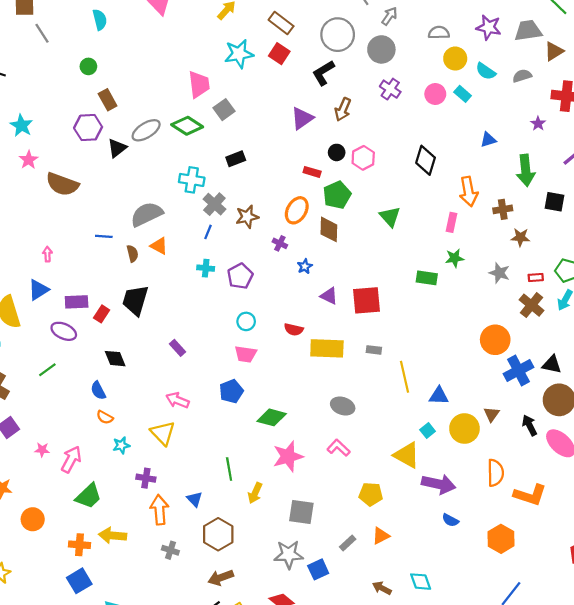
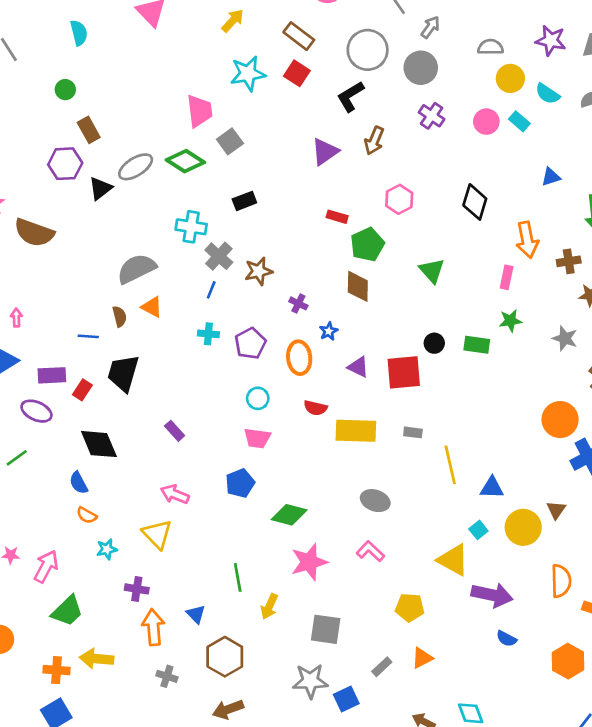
black circle: (337, 152) -> (434, 343), moved
orange ellipse: (297, 210) -> (299, 358), moved, turned -36
blue line: (104, 236) -> (88, 336), moved
black diamond: (115, 359) -> (99, 444), size x1.4

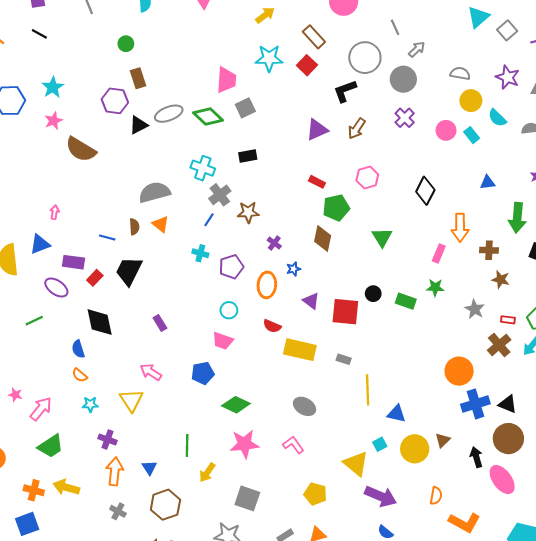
orange semicircle: (561, 581) -> (436, 496), size x0.7

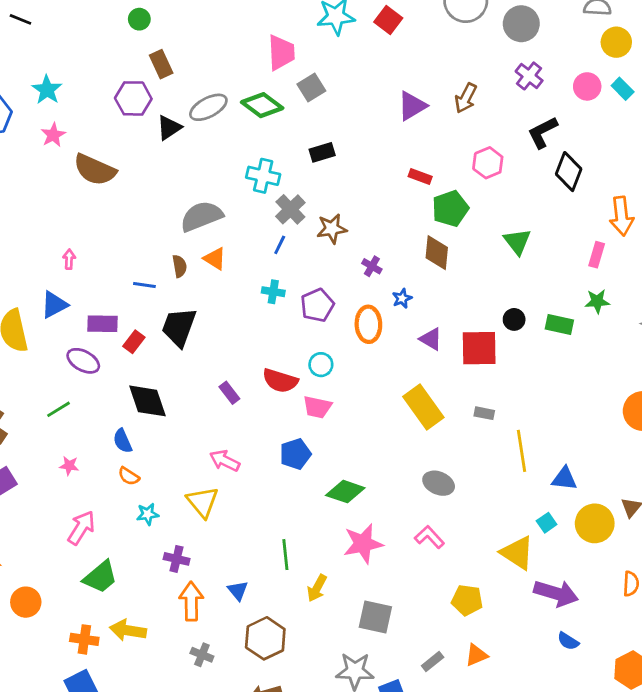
black L-shape: (345, 91) -> (543, 132), moved
red semicircle: (272, 326) -> (280, 381), moved, size x1.4
yellow rectangle: (300, 350) -> (423, 407), turned 48
pink star: (15, 395) -> (69, 466), moved

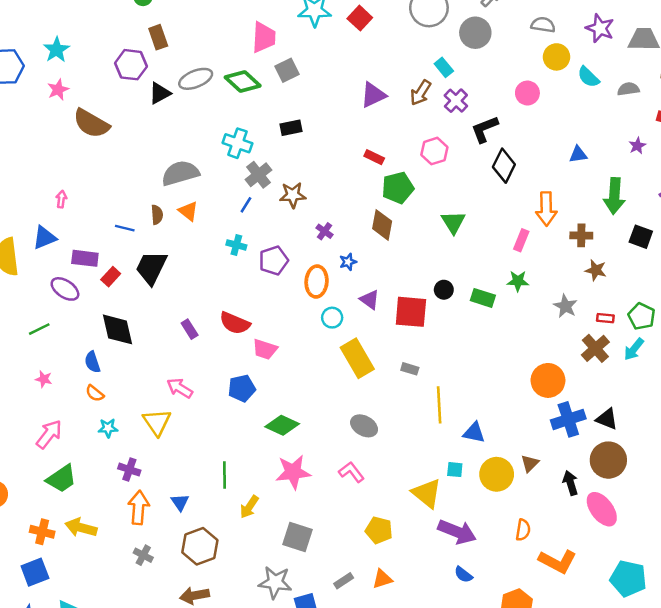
purple cross: (529, 76) -> (456, 101), moved
cyan rectangle: (623, 89) -> (444, 67), moved
cyan circle: (321, 365) -> (332, 318), moved
cyan square: (547, 523) -> (455, 470), turned 35

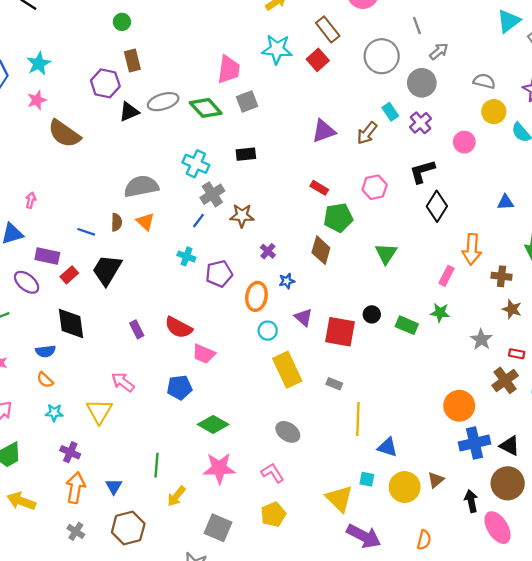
purple cross: (456, 101) -> (421, 123), moved
blue semicircle: (92, 362) -> (45, 351), turned -84
yellow pentagon: (379, 530) -> (273, 514), moved, turned 30

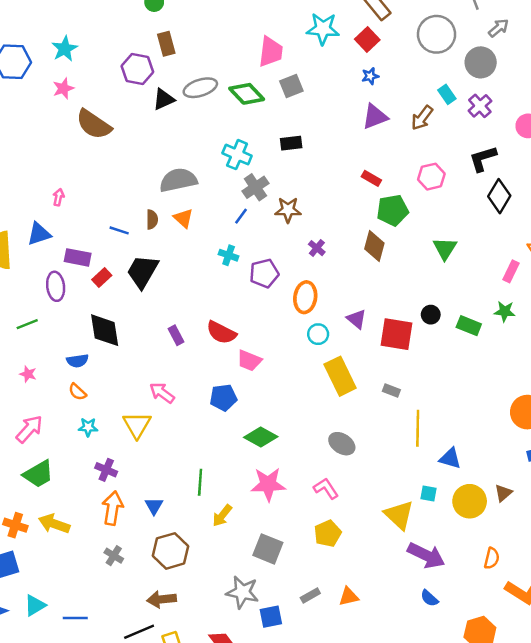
blue star: (287, 281) -> (370, 76), moved
purple ellipse: (27, 282) -> (56, 286), turned 45

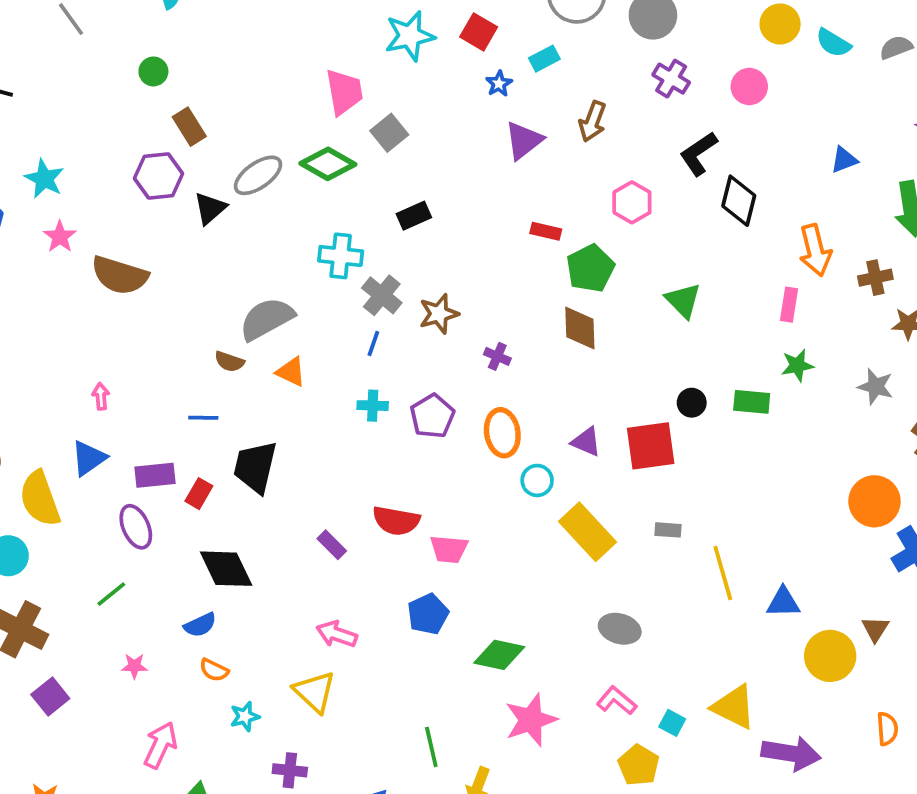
cyan rectangle: (447, 94) -> (544, 59), moved, turned -66
brown semicircle: (152, 219) -> (229, 362), moved, turned 126
cyan square: (429, 493) -> (672, 723), moved, turned 35

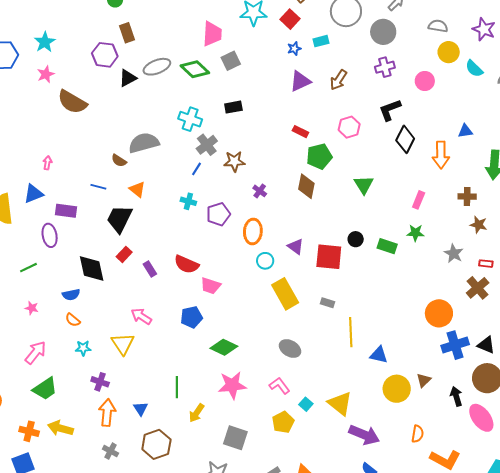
purple cross: (671, 79) -> (385, 67), turned 30
orange arrow: (815, 250) -> (441, 155), moved
orange triangle: (291, 372) -> (137, 189), moved
red rectangle: (199, 494) -> (124, 254), moved

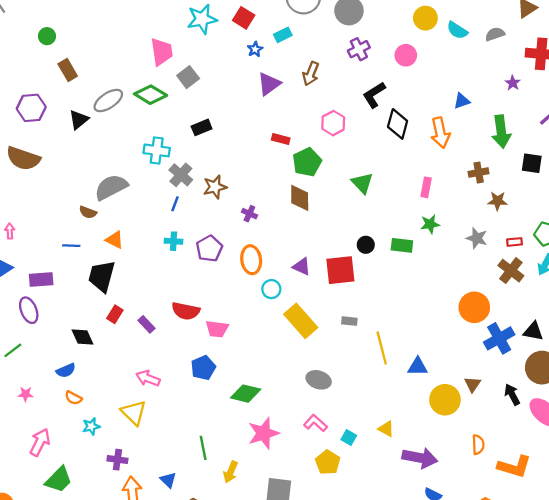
purple hexagon: (105, 55) -> (31, 108), moved
black diamond: (92, 268) -> (82, 337), size x0.7
yellow triangle: (340, 403) -> (386, 429), size x0.6

